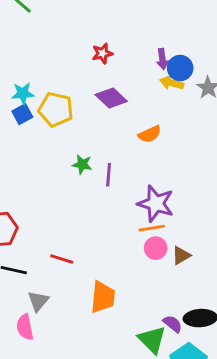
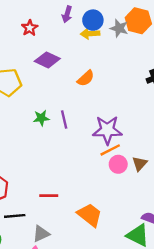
purple arrow: (162, 59) -> (67, 14), moved, turned 42
orange trapezoid: (103, 297) -> (90, 215), turned -40
gray triangle: (38, 301) -> (41, 234), turned 42

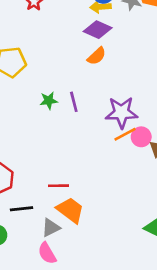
purple diamond: (47, 60) -> (98, 30), moved
pink circle: (118, 164) -> (141, 137), moved
orange trapezoid: (90, 215) -> (70, 210), moved

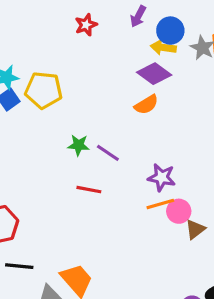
purple line: (74, 102) -> (108, 153), turned -54
purple star: (121, 112) -> (162, 177), size x0.7
red line: (58, 186) -> (89, 190), moved

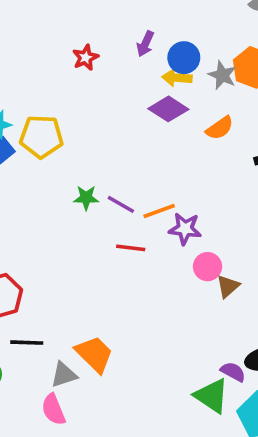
orange semicircle: (146, 105) -> (220, 128), moved
red line: (89, 190) -> (131, 248), moved
orange line: (160, 204) -> (159, 211), moved

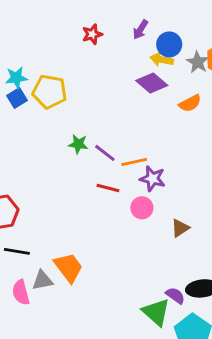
pink circle: (208, 267) -> (142, 208), moved
pink semicircle: (53, 409) -> (21, 292), moved

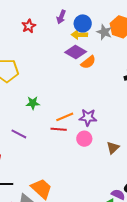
orange semicircle: (190, 103) -> (88, 62), moved
purple line: (105, 153) -> (19, 134), moved
orange line: (134, 162) -> (65, 117), moved

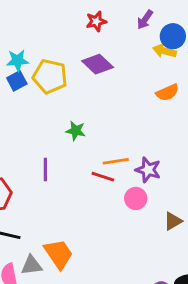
purple diamond: (76, 52) -> (98, 64), moved
purple line: (19, 134) -> (45, 169), turned 49

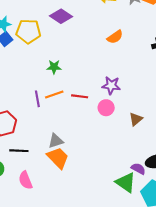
orange semicircle: (167, 92) -> (115, 37), moved
orange line: (116, 161) -> (54, 94), moved
gray triangle: (32, 265) -> (56, 141), moved

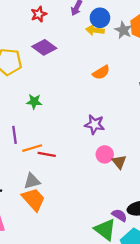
orange line: (54, 94) -> (32, 148), moved
red line: (80, 96) -> (47, 154), moved
pink circle: (106, 108) -> (105, 154), moved
brown triangle: (136, 119) -> (119, 162), turned -32

